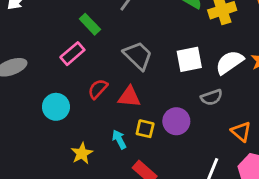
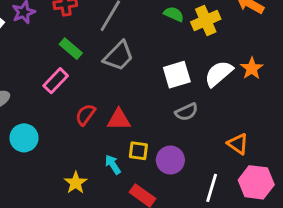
gray trapezoid: (138, 56) -> (119, 56), moved, turned 96
gray semicircle: (212, 97) -> (186, 112), moved
cyan circle: (56, 107) -> (24, 138), moved
purple circle: (176, 121) -> (170, 160), moved

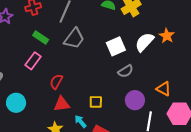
red triangle: (119, 120) -> (62, 104), moved
purple circle: (170, 160) -> (135, 100), moved
cyan arrow: (113, 164) -> (80, 121), moved

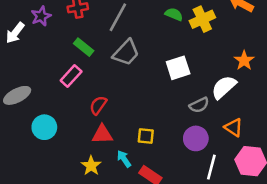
white semicircle: (144, 42) -> (224, 87), moved
gray semicircle: (126, 71) -> (199, 105), moved

